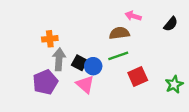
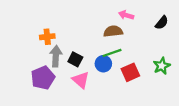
blue circle: (93, 66) -> (103, 64), moved
green star: (174, 84) -> (162, 66), moved

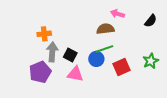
pink triangle: (81, 80) -> (75, 74), turned -30

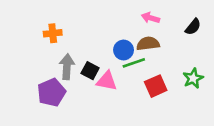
brown semicircle: (105, 29) -> (148, 44), moved
orange cross: (44, 34) -> (53, 33), moved
blue circle: (96, 59) -> (124, 50), moved
pink triangle: (75, 74) -> (107, 81), moved

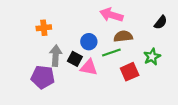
pink arrow: (151, 18) -> (111, 15), moved, size x1.5
blue circle: (124, 50) -> (89, 42), moved
green star: (193, 78) -> (152, 57), moved
purple pentagon: (51, 92) -> (43, 77), turned 30

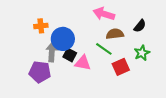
black semicircle: (161, 22) -> (140, 26), moved
blue circle: (89, 42) -> (63, 39), moved, size x1.5
green line: (111, 52) -> (104, 49), turned 54

